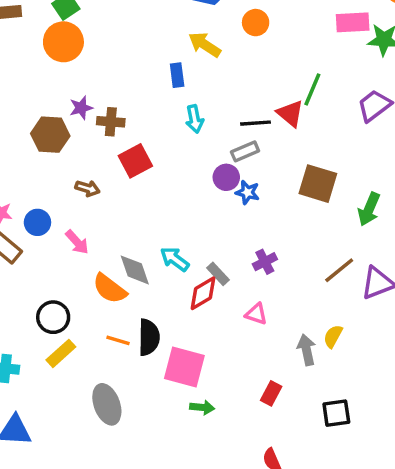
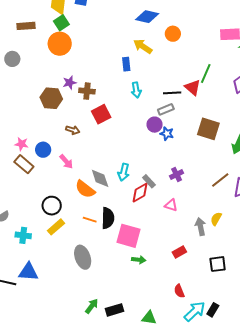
cyan arrow: (175, 259) -> (124, 172), turned -114
red rectangle: (271, 393) -> (179, 252), turned 32

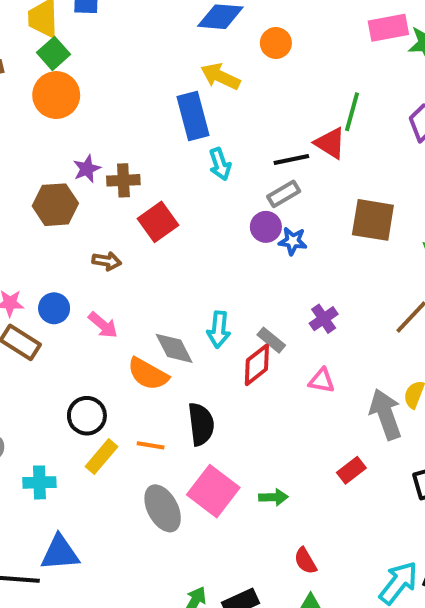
blue rectangle: (126, 64) -> (193, 116), size x1.6
orange line: (90, 220) -> (151, 445), moved
gray arrow: (200, 227) -> (386, 414), size x1.4
pink square: (128, 236) -> (213, 491), moved, turned 30
red semicircle: (179, 291) -> (305, 561), moved

